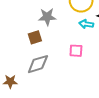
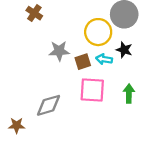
brown square: (35, 37) -> (83, 62), moved
pink square: (76, 51) -> (92, 90), size x1.6

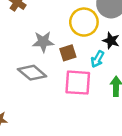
cyan arrow: (104, 59) -> (98, 59), moved, turned -70
gray diamond: (48, 105) -> (32, 73), moved, turned 56

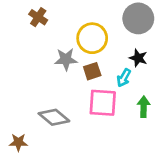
yellow circle: (84, 22) -> (92, 38), moved
gray diamond: (32, 73) -> (54, 117), moved

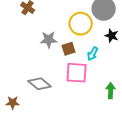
yellow circle: (92, 38) -> (81, 24), moved
black star: (138, 58) -> (112, 36), moved
green arrow: (144, 107) -> (111, 91), moved

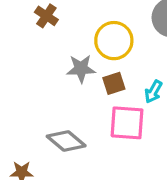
yellow circle: (81, 24) -> (114, 41), moved

